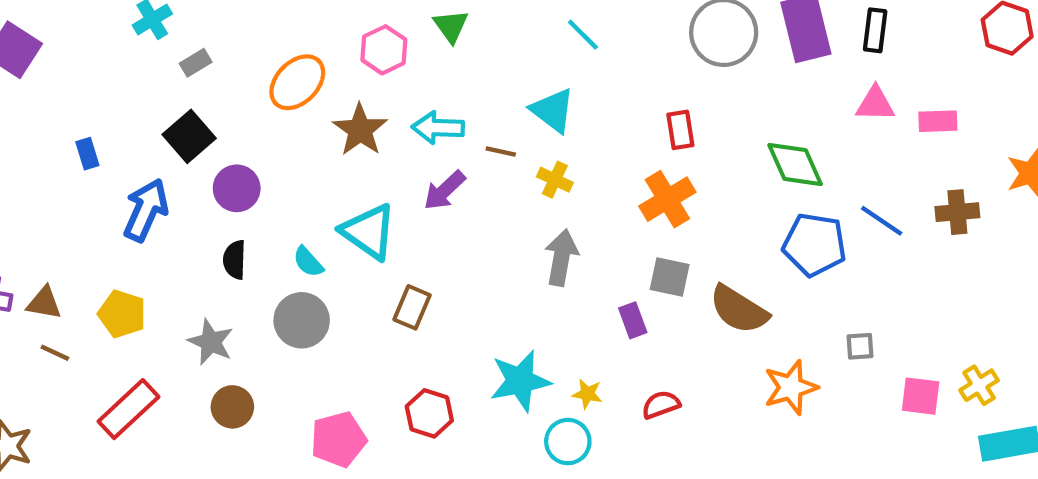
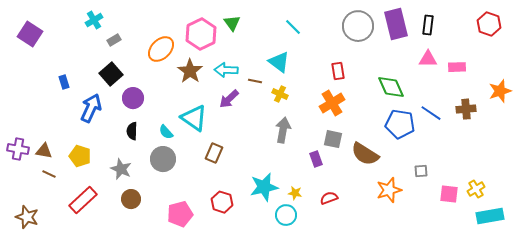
pink hexagon: (384, 50) -> (201, 34), size x1.4

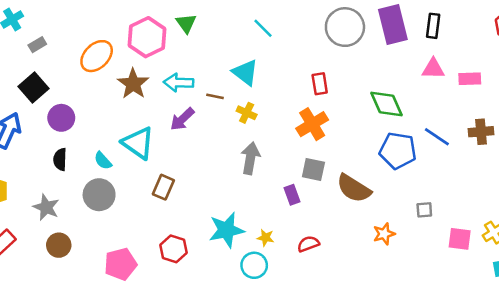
orange star: (389, 190) -> (384, 234), size x0.7

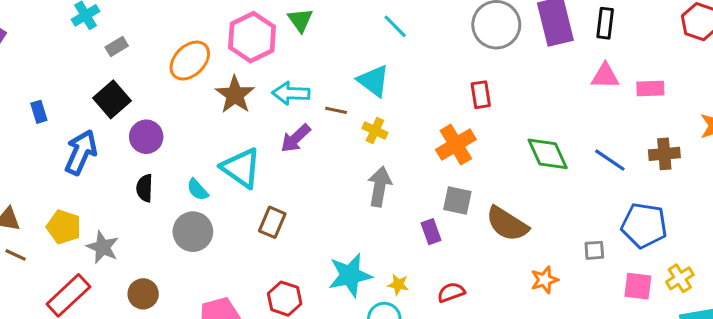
red rectangle: (320, 84) -> (481, 95), moved
green diamond: (387, 104) -> (548, 154), moved
blue pentagon: (398, 151) -> (644, 225), moved
gray star: (46, 207) -> (103, 247), moved

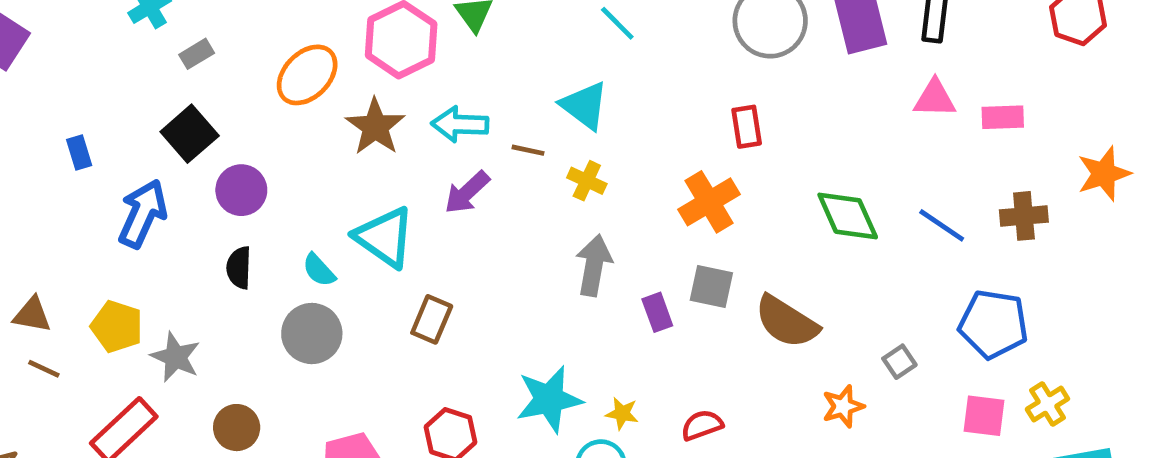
purple rectangle: (431, 232) -> (657, 312), moved
gray square: (594, 250) -> (899, 362), moved, turned -30

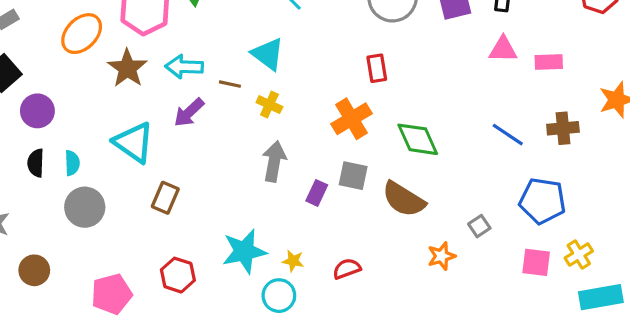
green diamond: (848, 216) -> (418, 139), moved
cyan semicircle: (319, 270) -> (72, 163), moved, turned -140
purple rectangle: (657, 312) -> (317, 193), turned 45

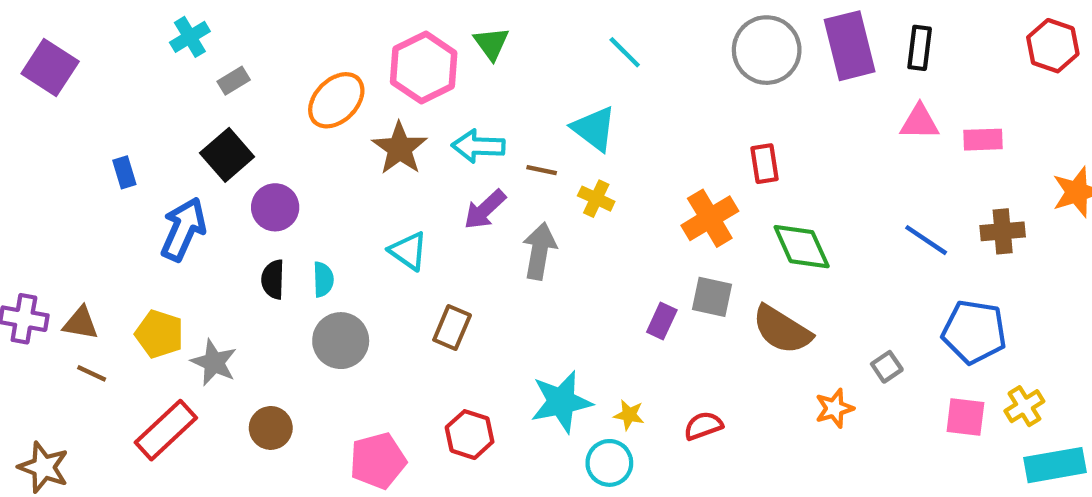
red rectangle: (377, 68) -> (764, 164), moved
cyan triangle: (134, 142) -> (408, 251), size x0.7
gray arrow: (274, 161) -> (539, 251), moved

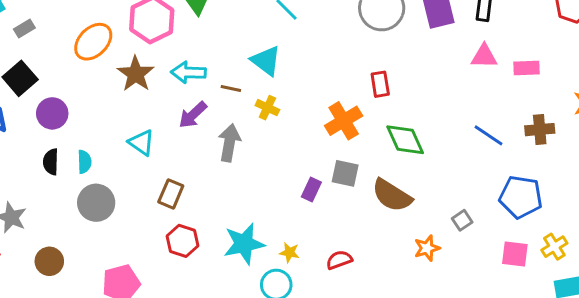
red hexagon: (470, 435) -> (183, 241), moved

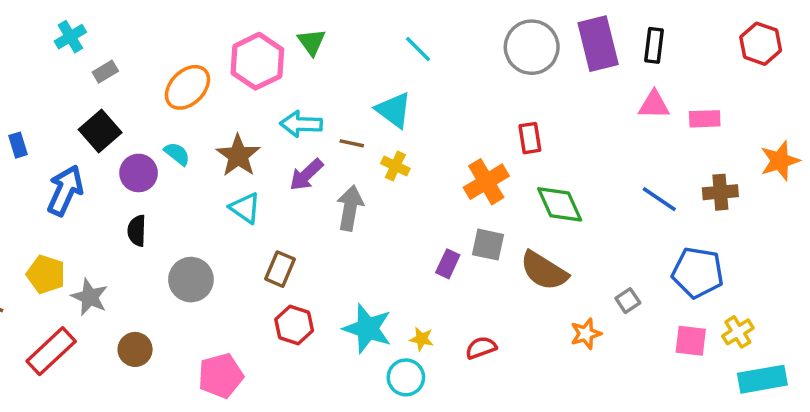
brown star: (136, 74) -> (238, 156), moved
cyan semicircle: (84, 162) -> (177, 154), moved, turned -50
cyan star: (244, 244) -> (367, 328), turned 30

